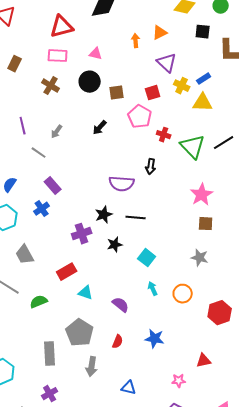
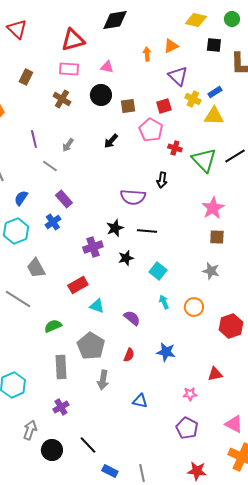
green semicircle: (39, 302) -> (53, 326), moved

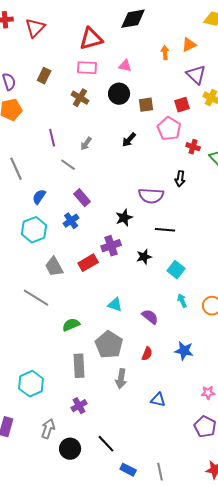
red triangle: (17, 29) -> (35, 28), turned 30
black star: (115, 228) -> (124, 218), moved
red rectangle: (78, 285) -> (88, 263), moved

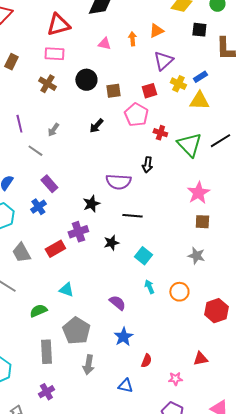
pink triangle: (125, 66) -> (104, 44), moved
purple triangle: (196, 75) -> (163, 61), turned 35
cyan triangle: (115, 305) -> (66, 290), moved
blue star: (184, 351) -> (123, 337), moved, turned 30
red semicircle: (147, 354) -> (146, 361), moved

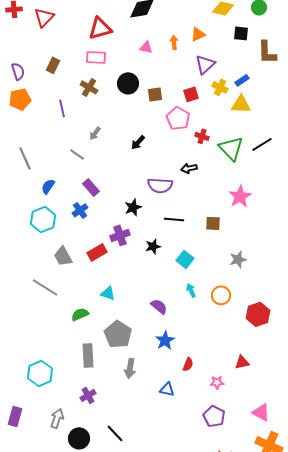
purple line: (19, 124) -> (62, 108), moved
black arrow: (96, 126) -> (138, 142), moved
black arrow: (147, 165) -> (189, 168), turned 70
brown square: (202, 222) -> (213, 223), moved
gray star: (196, 256) -> (238, 259), turned -30

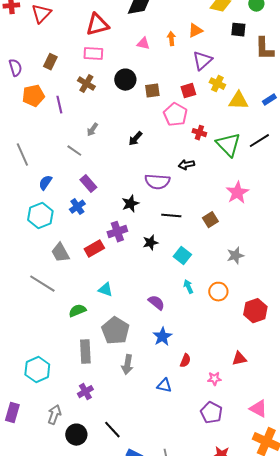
blue rectangle: (242, 80) -> (269, 100), moved
orange pentagon: (20, 99) -> (33, 96), moved
brown square: (213, 223) -> (210, 220), turned -35

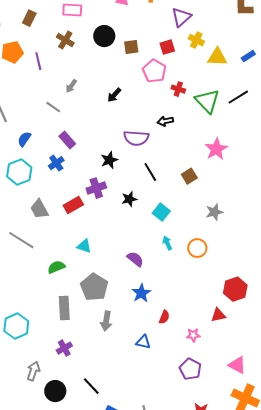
black line: (171, 216) -> (150, 172), turned 54
red hexagon: (255, 311) -> (235, 289), moved

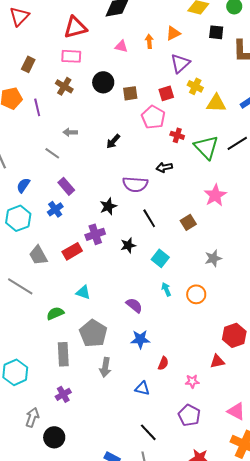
gray arrow: (71, 86) -> (70, 132), turned 56
blue star: (141, 293) -> (140, 339), turned 30
black line: (91, 386) -> (148, 432), moved

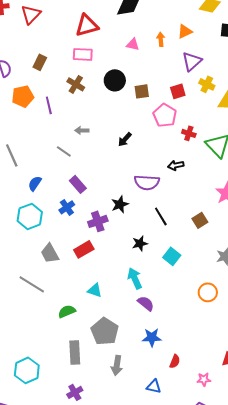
purple cross: (95, 234) -> (98, 221), moved
cyan arrow: (166, 289) -> (135, 278), moved, size x1.5

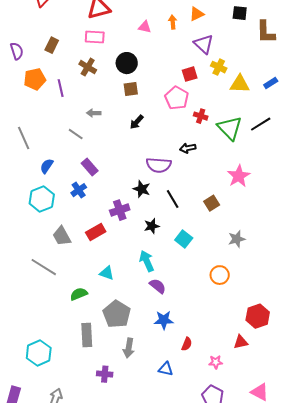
purple triangle: (192, 61) -> (204, 44), turned -35
brown square: (142, 91) -> (131, 89), moved
black star: (120, 204) -> (142, 189), moved, turned -30
purple cross: (98, 221) -> (120, 210), moved
purple cross: (75, 392) -> (105, 374), moved, turned 35

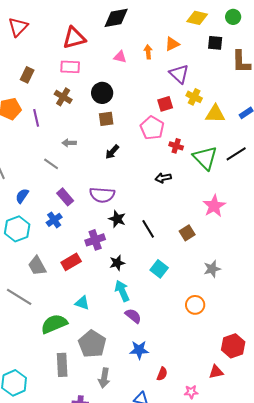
purple semicircle: (159, 165) -> (102, 195), moved
black star: (152, 226) -> (117, 263), moved
green semicircle: (79, 294) -> (54, 324), size x1.5

